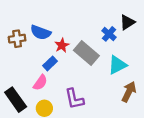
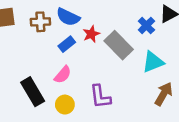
blue rectangle: (50, 63) -> (67, 44), moved

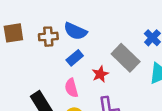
red star: (91, 34) -> (100, 74), moved
pink semicircle: (63, 75) -> (71, 88), turned 126

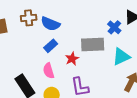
brown cross: (48, 37) -> (29, 18), moved
gray rectangle: (126, 58) -> (93, 44), turned -45

